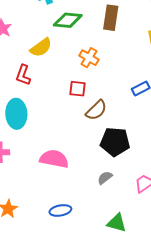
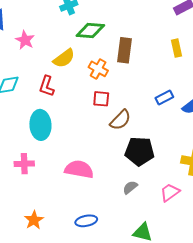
brown rectangle: (111, 18) -> (124, 50), moved
orange cross: (89, 58) -> (98, 69), moved

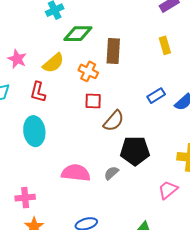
pink star: (25, 40) -> (17, 59), moved
pink cross: (24, 164) -> (25, 198), moved
gray semicircle: (130, 187) -> (111, 173), moved

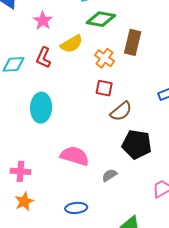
pink star: (17, 59) -> (43, 21), moved
red L-shape: (38, 92) -> (43, 58), moved
gray semicircle: (111, 173) -> (109, 175), moved

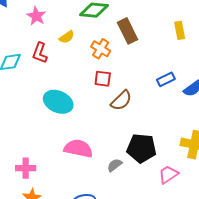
brown rectangle: (133, 42) -> (128, 31), turned -35
yellow semicircle: (72, 44) -> (67, 37), size x0.7
cyan ellipse: (41, 108) -> (58, 102), moved, turned -64
black pentagon: (137, 144) -> (142, 148), moved

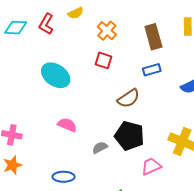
brown rectangle: (128, 31) -> (153, 37), moved
blue rectangle: (166, 79) -> (152, 70), moved
brown semicircle: (121, 100) -> (129, 98), moved
pink semicircle: (78, 149) -> (67, 125), size x0.7

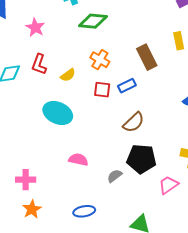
yellow semicircle: (76, 13) -> (68, 75), moved
blue rectangle: (152, 70) -> (127, 86), moved

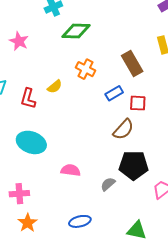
red L-shape: (39, 64) -> (28, 98), moved
red square: (102, 90) -> (138, 103), moved
cyan ellipse: (58, 113) -> (31, 142), moved

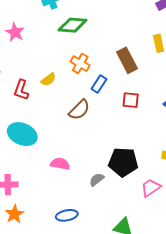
blue rectangle: (114, 93) -> (99, 84), moved, turned -30
brown semicircle: (123, 129) -> (79, 110), moved

